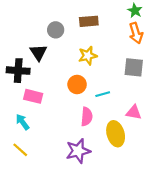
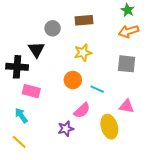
orange arrow: (136, 33) -> (129, 31), turned 90
cyan line: (103, 94) -> (97, 89), turned 40
pink semicircle: (87, 117) -> (82, 110), turned 42
purple star: (78, 151) -> (66, 129), moved, size x0.7

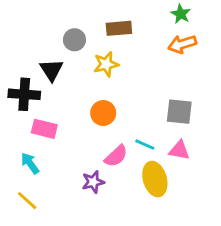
yellow star: (83, 53) -> (106, 64), moved
gray square: (127, 64) -> (179, 112), moved
cyan line: (97, 89) -> (145, 145), moved

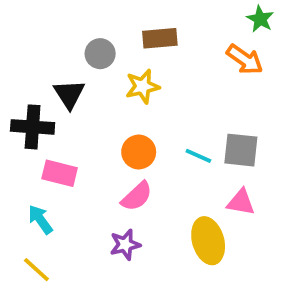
green star: (181, 14) -> (260, 19), moved
orange arrow: (182, 44) -> (245, 59), turned -128
cyan line: (145, 145) -> (198, 156), moved
pink semicircle: (116, 156) -> (137, 196), moved

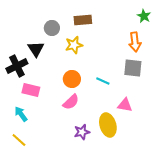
green star: (260, 19) -> (144, 16), moved
orange arrow: (245, 59) -> (135, 42), moved, turned 48
black cross: (33, 127) -> (17, 66), turned -30
gray square: (241, 150) -> (133, 68), moved
purple star: (125, 245) -> (82, 132), moved

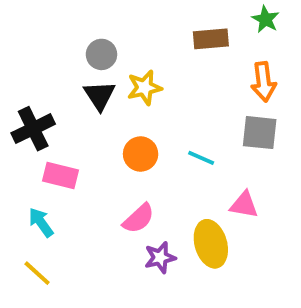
green star: (144, 16) -> (266, 19), moved
brown rectangle: (83, 20) -> (211, 39), moved
black triangle: (36, 49) -> (100, 95), moved
pink semicircle: (71, 102) -> (139, 218), moved

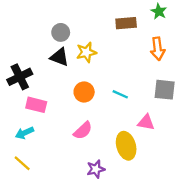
black triangle: (100, 95) -> (60, 57), turned -36
gray square: (260, 133) -> (165, 90), moved
cyan arrow: (41, 222) -> (24, 133), turned -78
purple star: (160, 257) -> (96, 169), moved

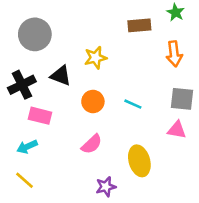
gray circle: (61, 32) -> (35, 34), moved, size x1.6
black triangle: (60, 57) -> (61, 76), moved
pink triangle: (146, 122) -> (177, 130), moved

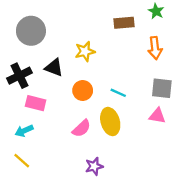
yellow ellipse: (139, 161) -> (110, 122), moved

